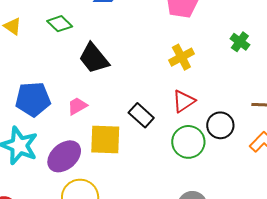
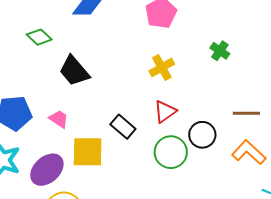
pink trapezoid: (77, 106) -> (59, 119), turned 65

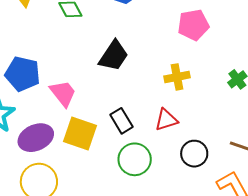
black trapezoid: (74, 71) -> (114, 56), moved, turned -124
pink trapezoid: (59, 119) -> (63, 93), size x1.4
green circle: (171, 152) -> (135, 159), moved

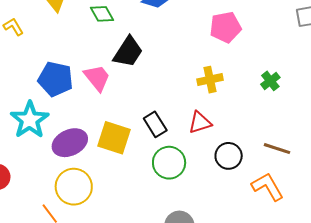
black trapezoid: (114, 56) -> (128, 52), moved
pink trapezoid: (63, 93) -> (97, 78), moved

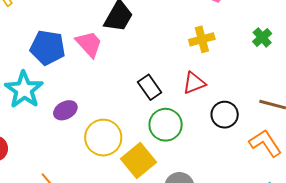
yellow square: (114, 138) -> (138, 161), moved, turned 36
purple ellipse: (70, 143) -> (65, 110), size x0.7
yellow circle: (74, 187) -> (103, 138), moved

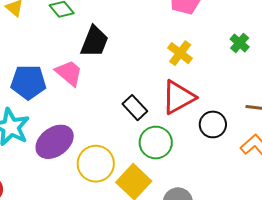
yellow cross: (202, 39) -> (180, 53), turned -30
red triangle: (194, 83) -> (178, 97), size x1.5
purple ellipse: (65, 110) -> (55, 142), size x1.6

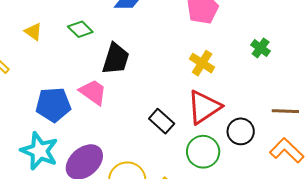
green circle: (156, 143) -> (203, 152), moved

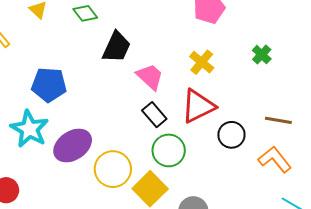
pink trapezoid: (93, 92) -> (150, 77), moved
green circle: (203, 152) -> (169, 150), moved

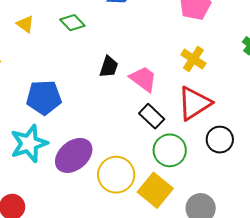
black trapezoid: (117, 47) -> (109, 67), moved, size x0.7
cyan star: (29, 129) -> (29, 143), turned 30
black circle: (231, 135) -> (220, 140), moved

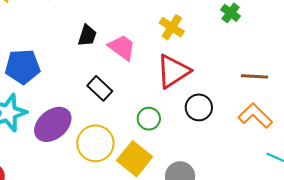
black rectangle: (152, 116) -> (100, 88), moved
green circle: (170, 150) -> (149, 119), size x0.7

